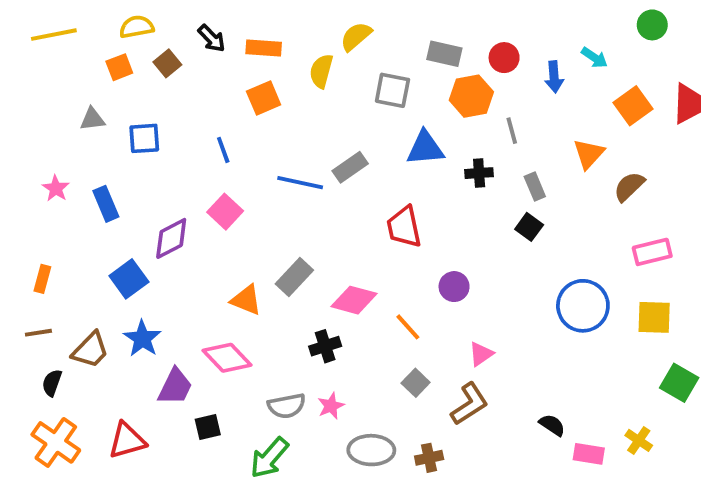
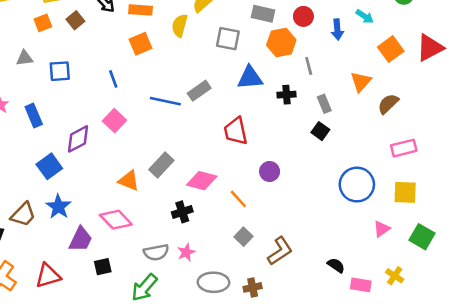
pink triangle: (481, 354) -> (382, 229), moved

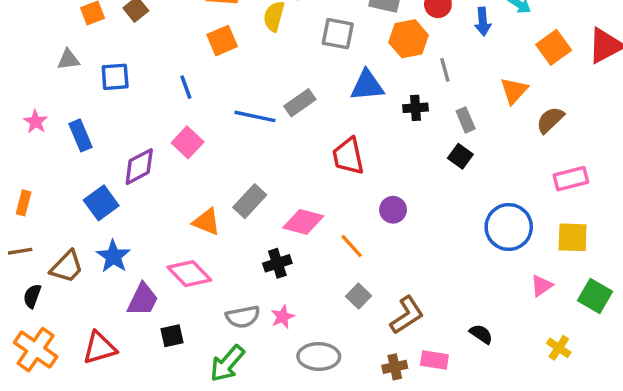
pink rectangle: (361, 285) -> (434, 360), moved
brown cross: (253, 287) -> (395, 367), moved

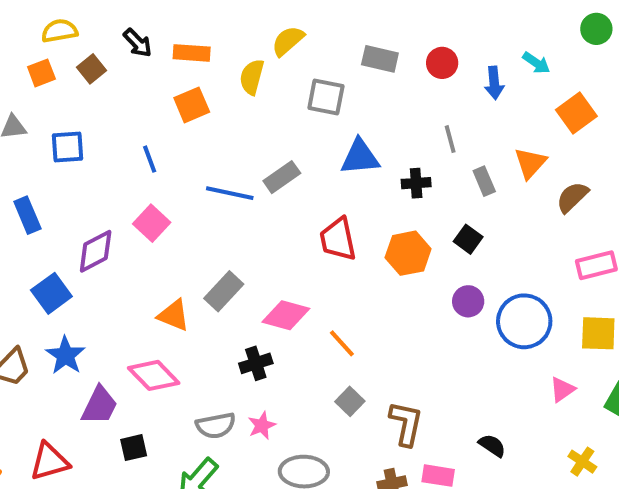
orange hexagon: (409, 39) -> (408, 253), moved
gray rectangle: (466, 120) -> (484, 181), moved
purple circle: (393, 210) -> (468, 301), moved
brown L-shape: (407, 315) -> (406, 423), turned -45

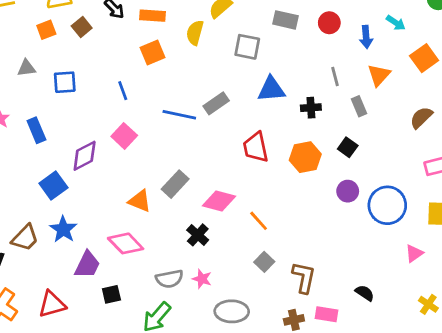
orange triangle: (530, 163) -> (379, 75), moved
black cross: (256, 363) -> (198, 235), turned -30
pink star: (262, 425) -> (202, 279), turned -30

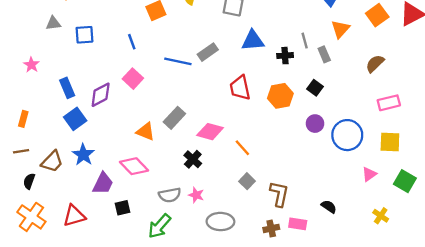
gray line: (335, 77) -> (305, 41), moved
blue rectangle: (36, 130) -> (67, 88), moved

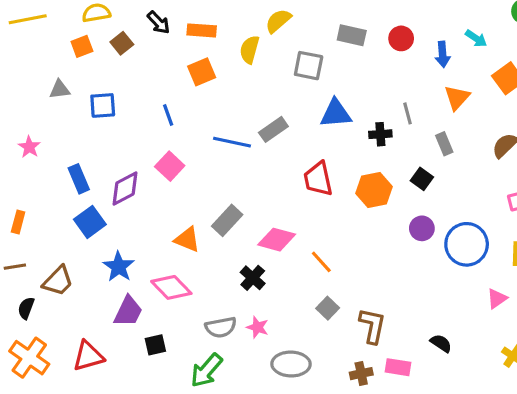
gray rectangle: (324, 54) -> (444, 144), moved
blue star: (83, 155) -> (119, 267), moved

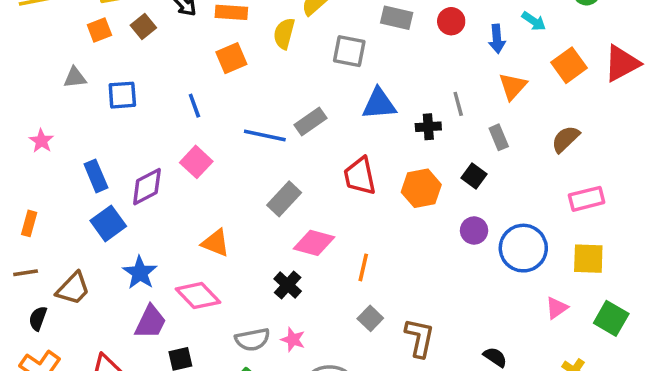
gray rectangle: (227, 220) -> (284, 199), moved
orange line: (321, 262) -> (363, 267), turned 55

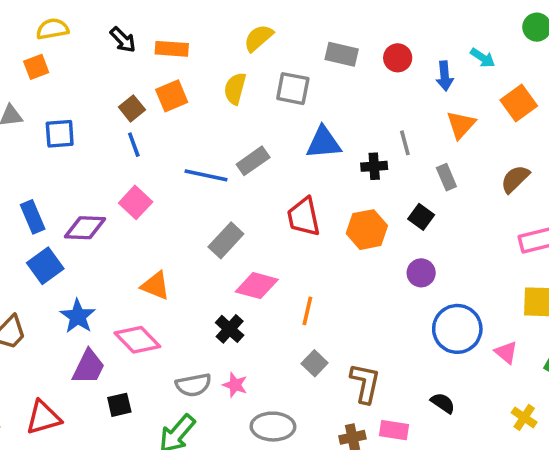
brown square: (143, 27) -> (132, 108), moved
yellow semicircle: (284, 34) -> (235, 89), moved
purple diamond: (147, 187) -> (85, 228), turned 30
blue circle: (523, 248) -> (457, 329), moved
pink triangle: (557, 308) -> (506, 352), turned -45

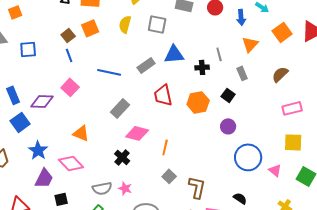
gray rectangle: (253, 161) -> (146, 65), moved

